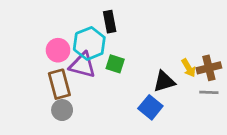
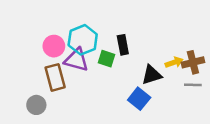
black rectangle: (110, 22) -> (123, 45), moved
yellow arrow: (189, 68) -> (174, 62), turned -78
gray circle: (62, 110) -> (36, 105), moved

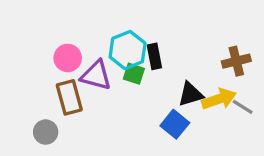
cyan hexagon: (83, 40) -> (128, 50), moved
yellow arrow: (174, 62) -> (219, 99), moved, size x1.5
brown cross: (193, 62) -> (236, 61), moved
gray line: (193, 85) -> (243, 107), turned 30

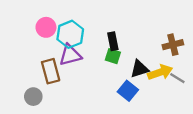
cyan hexagon: (128, 50) -> (70, 34), moved
pink circle: (68, 58) -> (46, 27), moved
green square: (134, 74) -> (113, 56), moved
purple triangle: (96, 75) -> (70, 55), turned -30

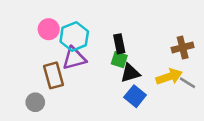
black triangle: (139, 69) -> (130, 73), moved

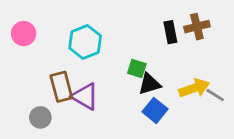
pink circle: (49, 29) -> (24, 34), moved
black rectangle: (119, 44) -> (170, 32), moved
brown cross: (183, 47) -> (197, 27), moved
purple triangle: (74, 58) -> (85, 96), moved, turned 45

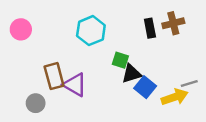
cyan hexagon: (85, 42) -> (91, 31), moved
yellow arrow: (194, 88) -> (175, 97), moved
gray line: (215, 95) -> (189, 83), turned -49
blue square: (155, 110) -> (145, 87), moved

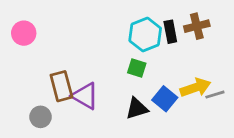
cyan hexagon: (91, 31) -> (145, 35), moved
black triangle: (132, 74) -> (137, 108), moved
yellow arrow: (175, 97) -> (195, 88), moved

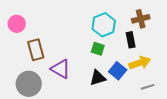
black rectangle: (170, 32) -> (131, 40), moved
brown rectangle: (61, 86) -> (36, 50), moved
gray line: (215, 95) -> (148, 87), moved
gray circle: (40, 117) -> (29, 84), size x1.6

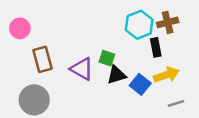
cyan hexagon: (104, 25) -> (139, 25), moved
green square: (98, 49) -> (107, 58), moved
purple triangle: (61, 69) -> (82, 69), moved
black triangle: (98, 78) -> (116, 75), moved

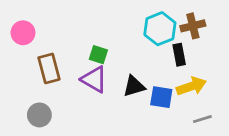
green square: (107, 58) -> (98, 55), moved
blue square: (140, 84) -> (161, 97), turned -30
gray circle: (34, 100) -> (39, 115), size x0.7

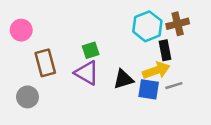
green square: (98, 55) -> (91, 50), turned -36
yellow arrow: (191, 86) -> (156, 70), moved
gray circle: (39, 115) -> (28, 97), moved
gray line: (202, 119) -> (174, 86), moved

